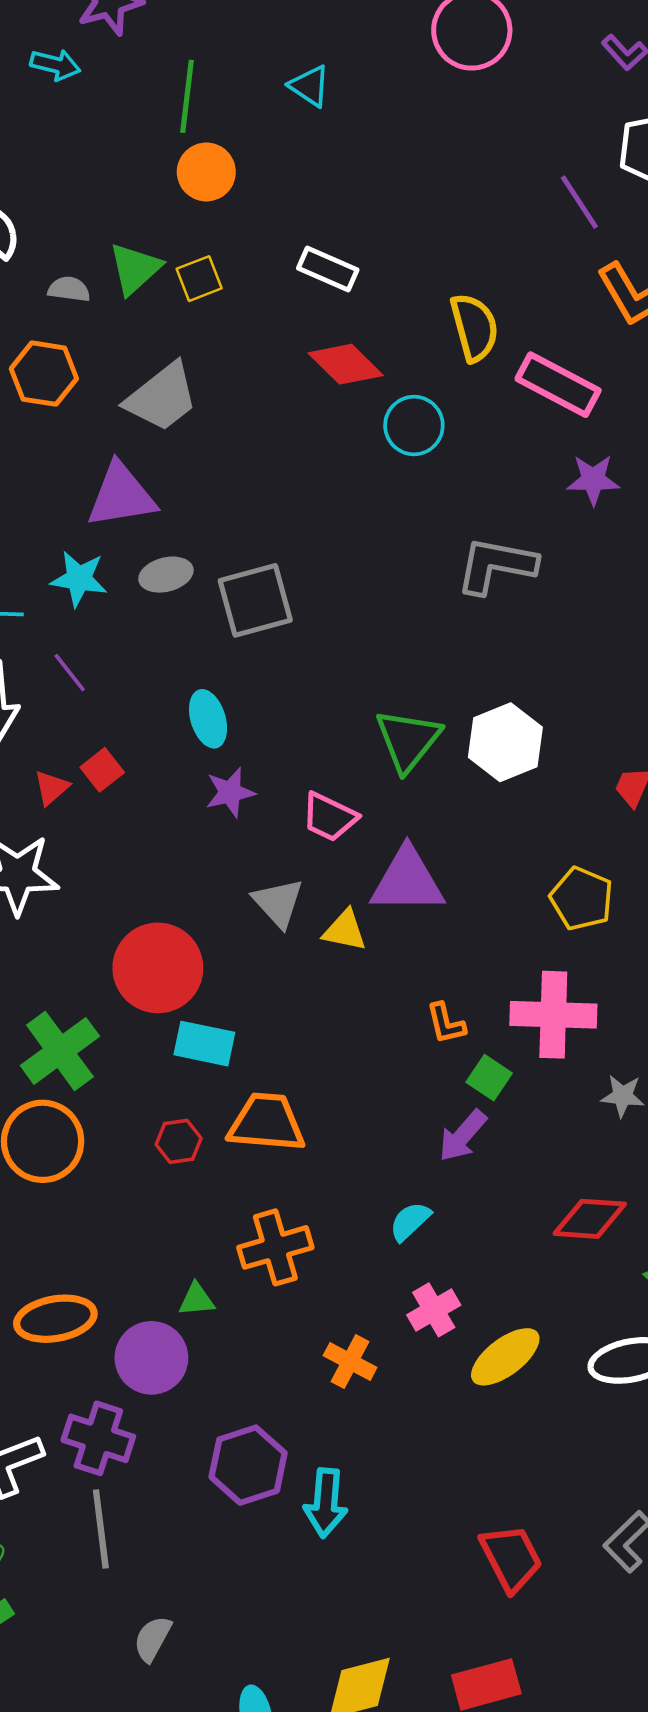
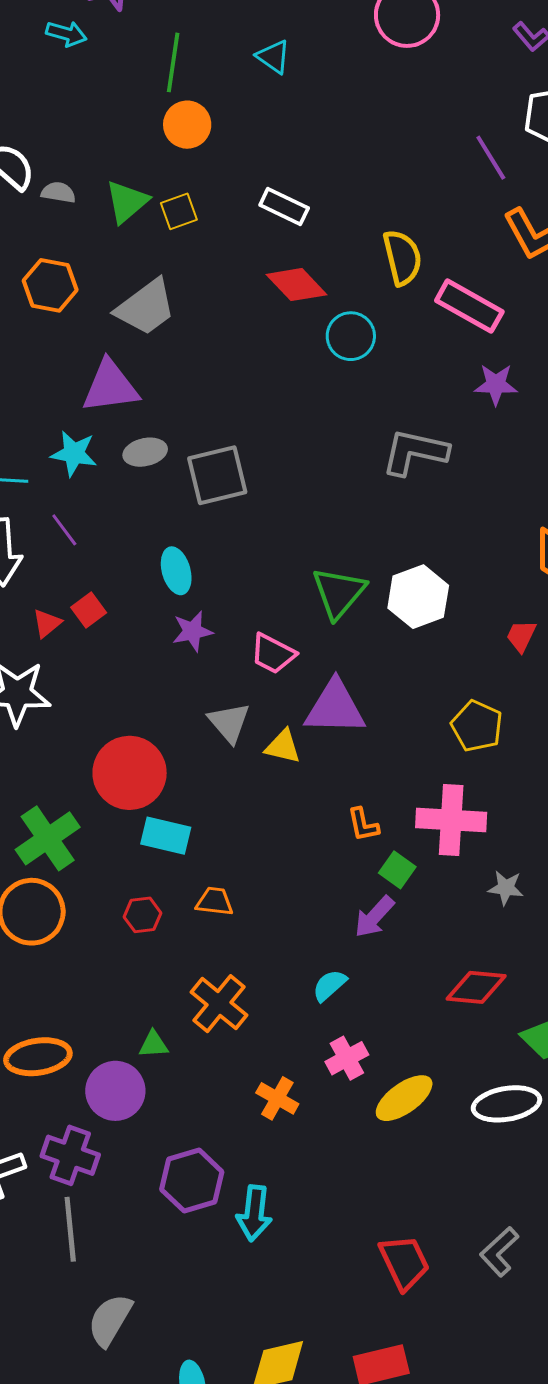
gray semicircle: (69, 289) -> (58, 192), moved
orange trapezoid: (267, 1123) -> (215, 901), size x0.6
orange cross: (275, 1247) -> (219, 1004), turned -36
gray semicircle: (153, 1639) -> (110, 1320), size x1.4

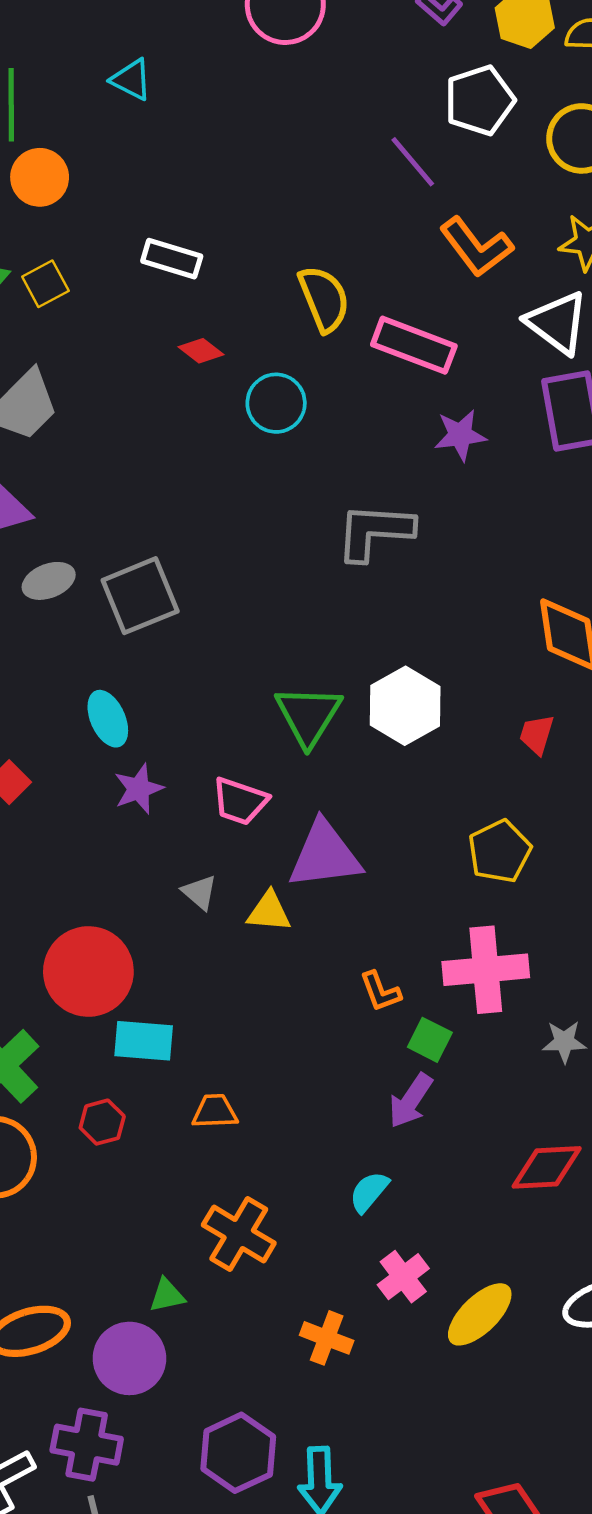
red diamond: (297, 285) -> (201, 351), size x0.6
gray triangle: (229, 722) -> (200, 892), size x0.7
yellow pentagon: (477, 726) -> (500, 851), turned 30
red hexagon: (142, 915) -> (102, 1122), moved

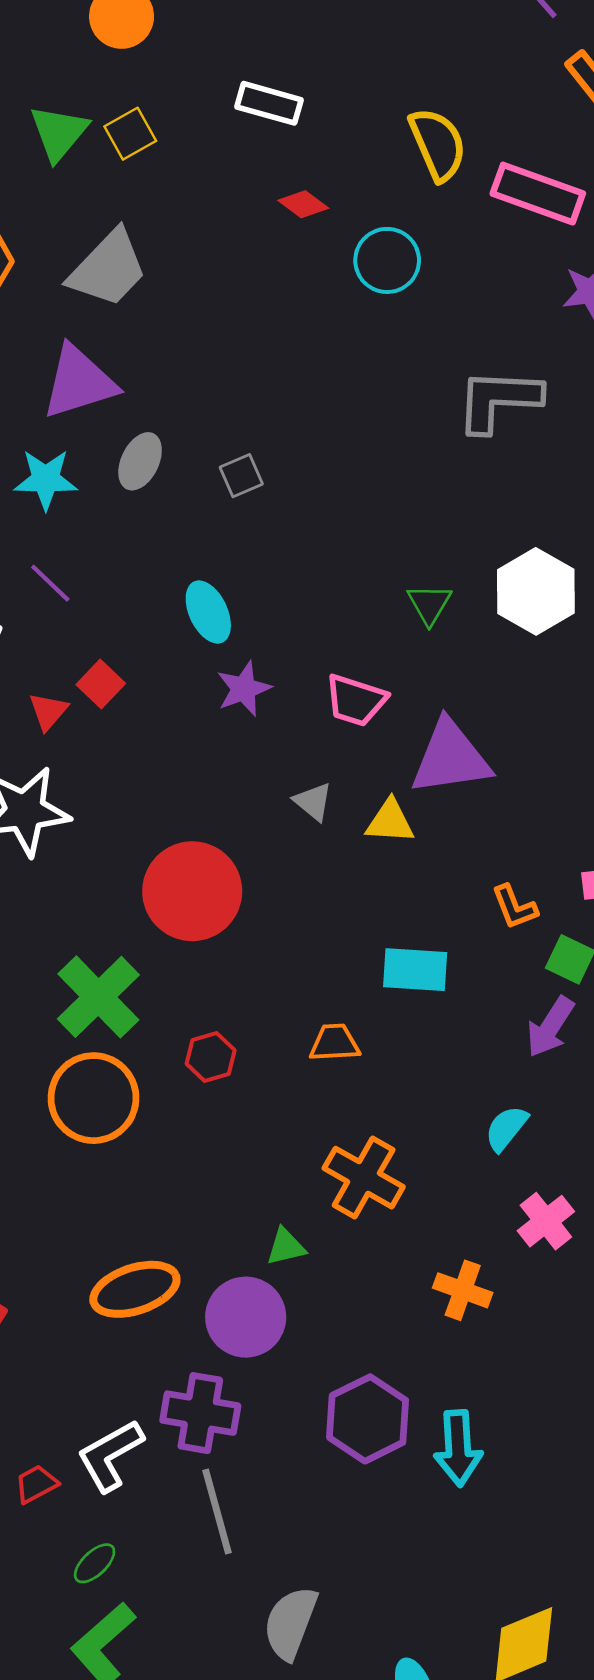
gray ellipse: (49, 581) -> (140, 461), turned -42
gray square: (140, 596) -> (241, 476), size x0.5
green triangle: (308, 715) -> (429, 604), size x0.6
cyan rectangle: (144, 1041) -> (415, 970), moved

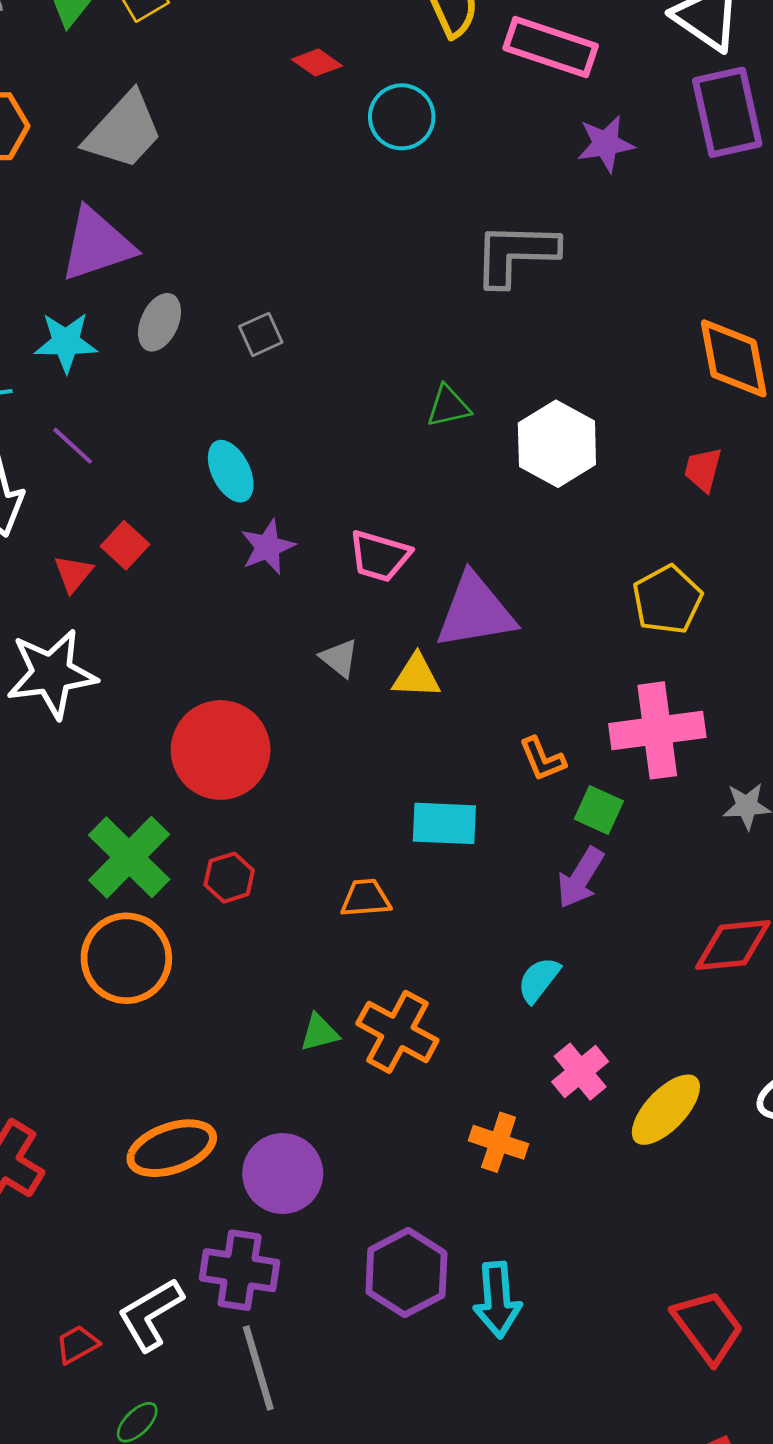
green triangle: (429, 604) -> (448, 406), moved, turned 48
red hexagon: (211, 1057) -> (229, 878), moved
green triangle: (286, 1247) -> (319, 1033), moved

